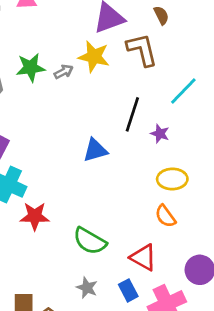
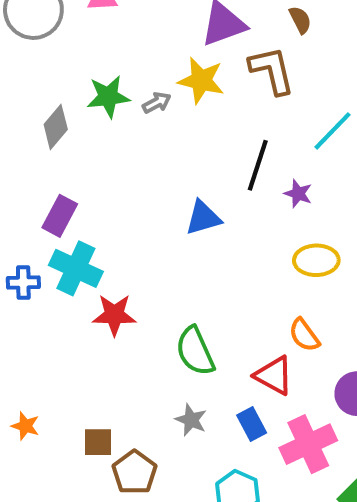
orange semicircle: (165, 216) -> (304, 335), moved
green semicircle: (90, 241) -> (195, 351), turned 36

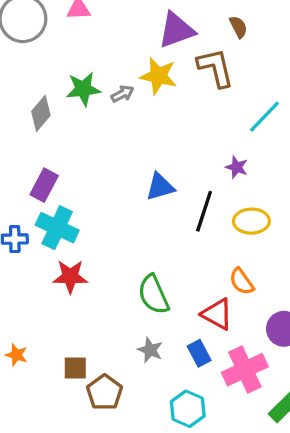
black line: (258, 165) -> (204, 211), moved
red star: (114, 315) -> (70, 277), moved

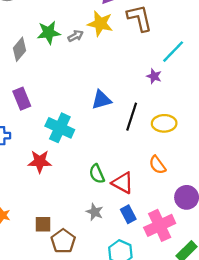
purple star: (237, 167) -> (154, 76), moved
purple rectangle: (44, 185) -> (22, 99), turned -50
cyan cross: (57, 228) -> (60, 128), moved
green semicircle: (153, 295) -> (97, 174), size x0.7
red triangle: (217, 314) -> (123, 183), moved

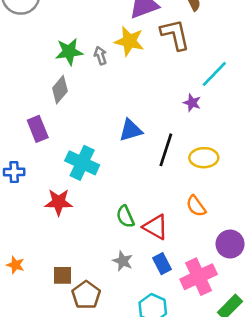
gray arrow: (76, 36) -> (100, 56), turned -80
gray diamond: (19, 49) -> (60, 90), moved

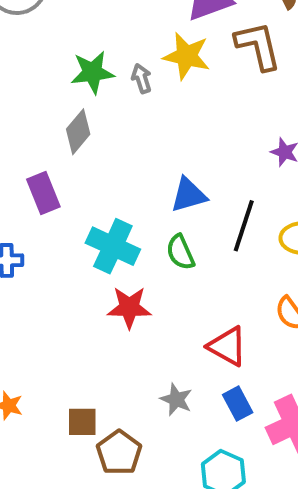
red star: (59, 202) -> (129, 307), moved
green semicircle: (125, 217) -> (180, 252), moved

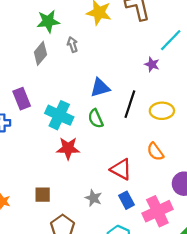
gray arrow: (142, 79) -> (72, 45), moved
purple rectangle: (43, 193) -> (22, 99), moved
brown square: (82, 422) -> (43, 195), moved

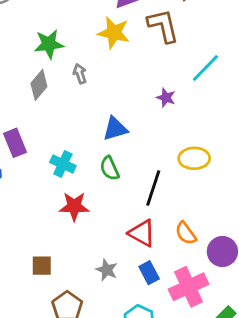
purple star: (152, 64) -> (166, 98), moved
black line: (130, 104) -> (153, 188), moved
cyan cross: (59, 115) -> (63, 164), size x0.7
orange semicircle: (155, 152) -> (186, 233), moved

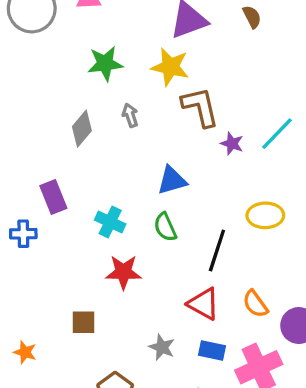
brown L-shape: (163, 26) -> (200, 107), moved
green star: (49, 44) -> (105, 64), moved
cyan line: (205, 68) -> (277, 134), moved
brown square: (42, 266) -> (83, 322), moved
blue rectangle: (149, 273) -> (212, 351), turned -50

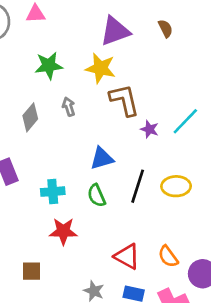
cyan cross: (110, 222) -> (53, 192), turned -30
black line: (217, 250) -> (138, 186), moved

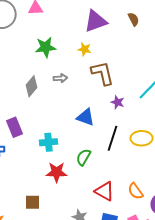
yellow star: (100, 68) -> (85, 49), size x0.6
gray arrow: (69, 107) -> (61, 78), turned 104
purple star: (150, 129) -> (118, 102), moved
blue triangle: (102, 158) -> (86, 117), turned 36
green semicircle: (96, 196) -> (84, 157), moved, turned 54

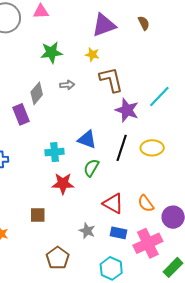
purple star: (118, 102) -> (127, 110), size x1.6
blue triangle: (86, 117) -> (87, 139), moved
purple rectangle: (15, 127) -> (21, 114), moved

